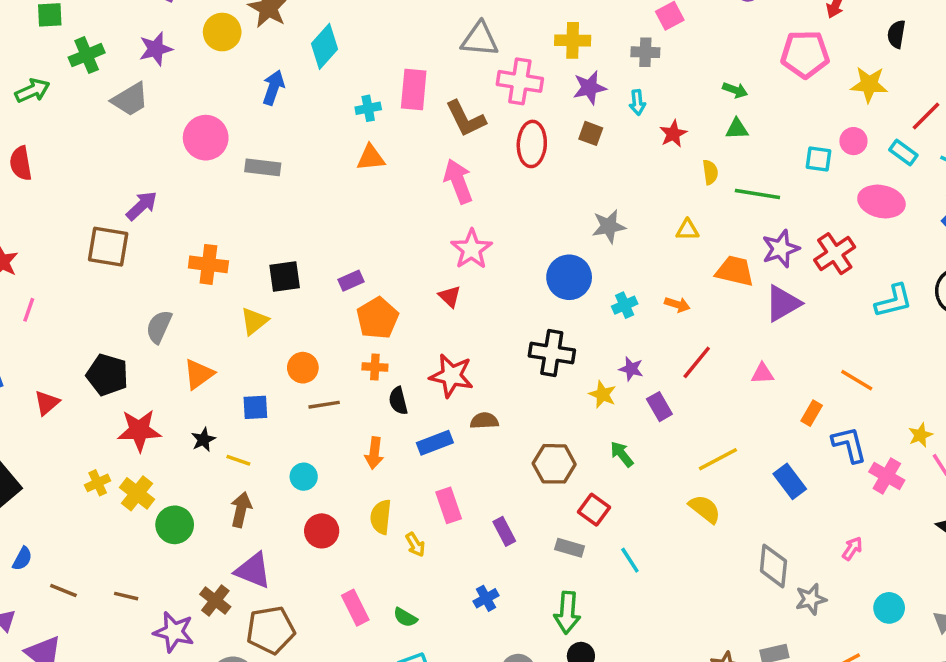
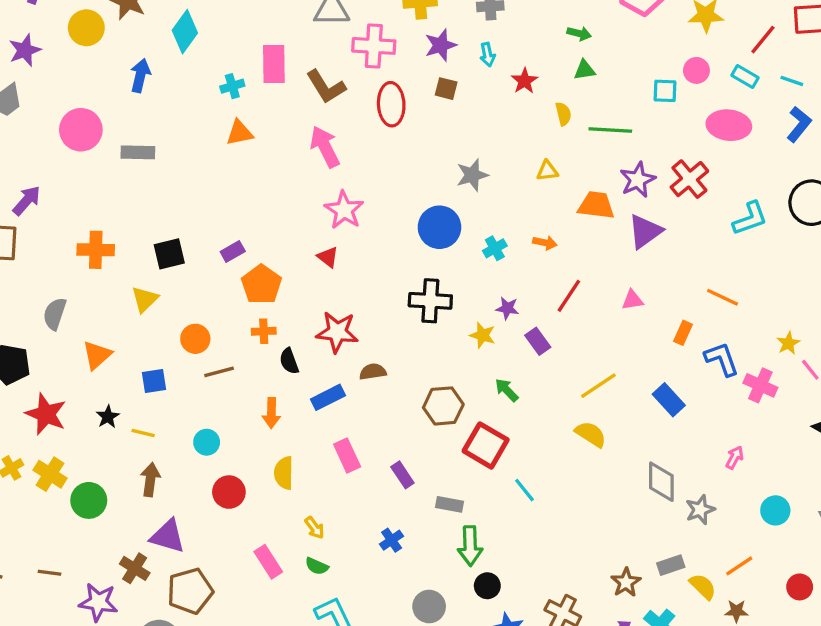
red star: (139, 430) -> (46, 414), turned 30
red square: (594, 510) -> (486, 445), size x1.5
yellow arrow: (415, 545) -> (315, 528), moved
gray rectangle: (570, 548) -> (450, 504), moved

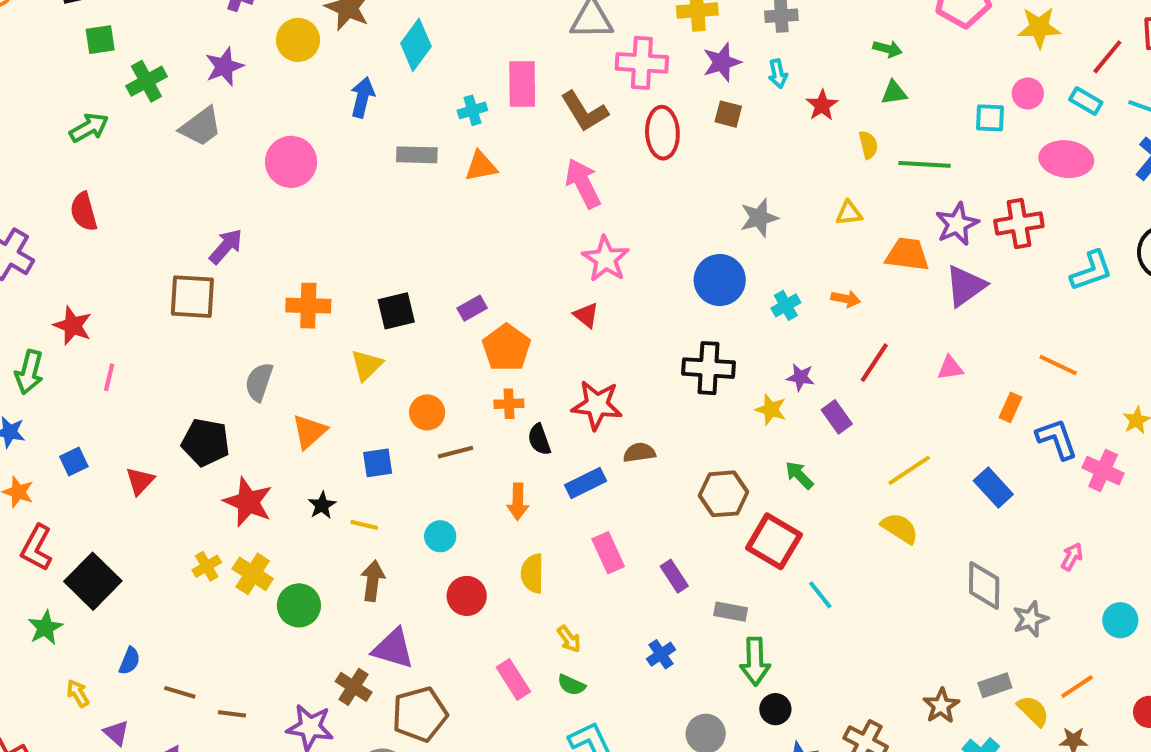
gray rectangle: (138, 152) -> (417, 155), moved
red cross: (689, 179) -> (1019, 223), turned 30
brown line: (50, 573) -> (232, 714), moved

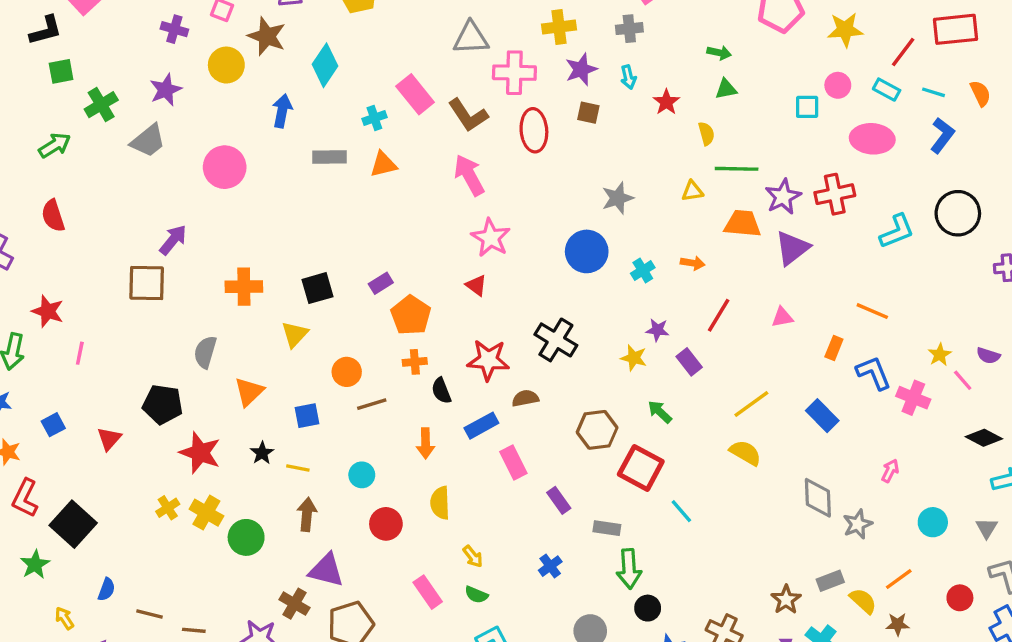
pink rectangle: (522, 84) -> (415, 94), turned -36
green line: (924, 164) -> (737, 169), moved
black cross: (708, 368) -> (556, 340), moved, turned 30
pink rectangle: (608, 553) -> (513, 462), moved

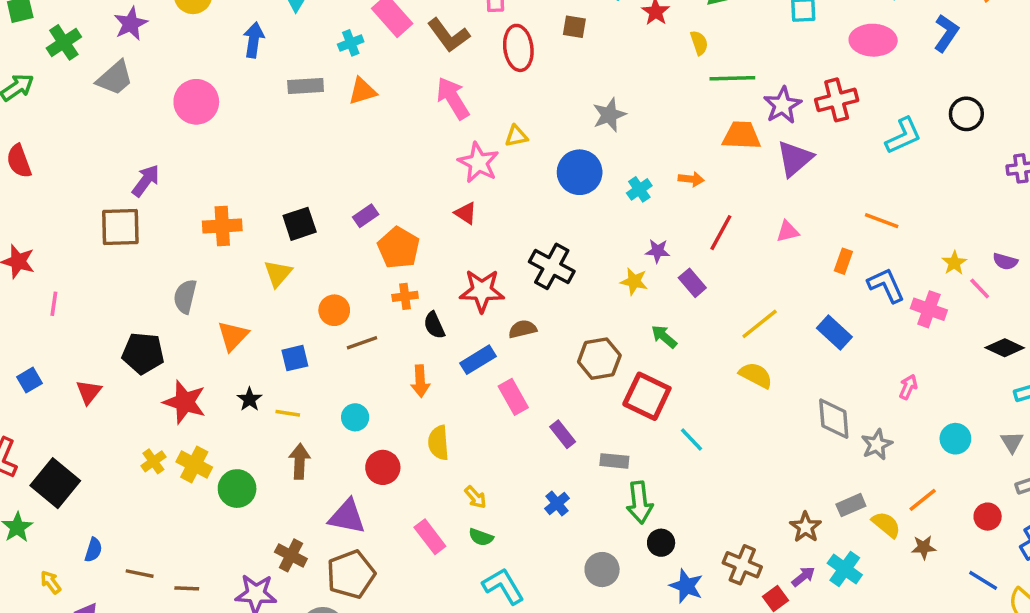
yellow triangle: (692, 191) -> (516, 136), moved
black circle: (958, 213) -> (966, 114), size x0.7
purple triangle: (326, 570) -> (347, 517), moved

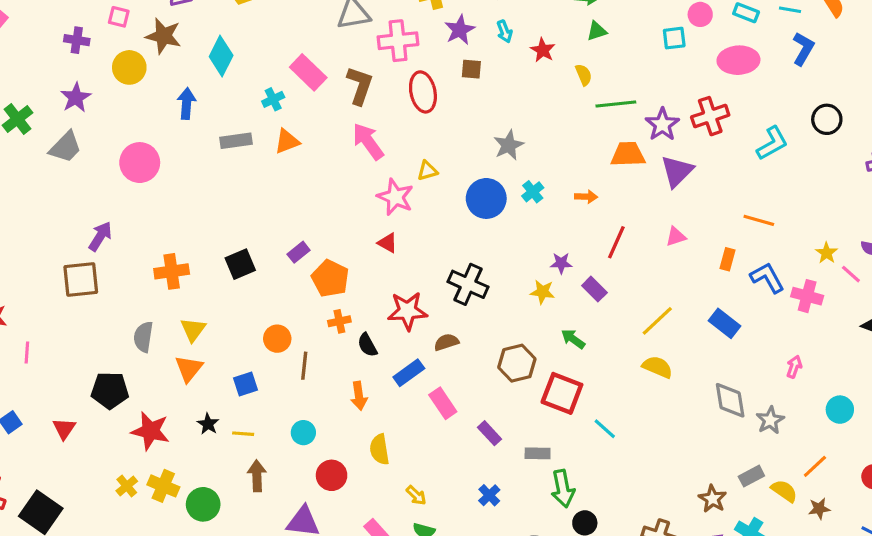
brown L-shape: (449, 35) -> (360, 86), turned -120
cyan cross: (639, 189) -> (533, 192), moved
yellow triangle: (278, 273) -> (193, 330), moved
brown line: (362, 343) -> (304, 366), turned -60

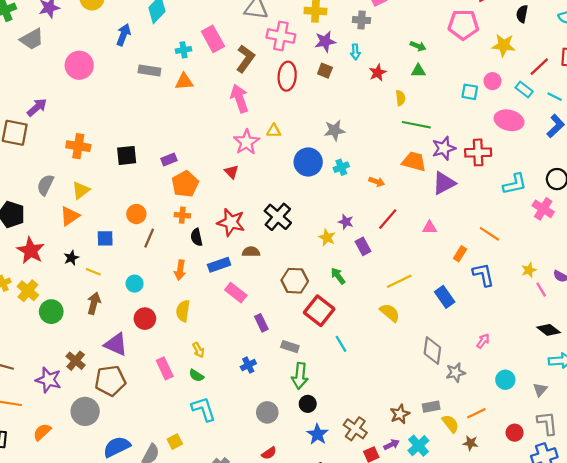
pink cross: (807, 296) -> (543, 209), moved
pink rectangle: (443, 403) -> (236, 293), turned -35

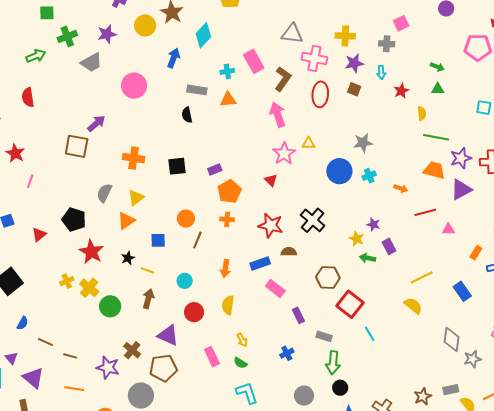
red line: (388, 219) -> (425, 212), moved, turned 35
black semicircle: (197, 237) -> (187, 115), moved
green arrow: (338, 276) -> (368, 258), moved, turned -42

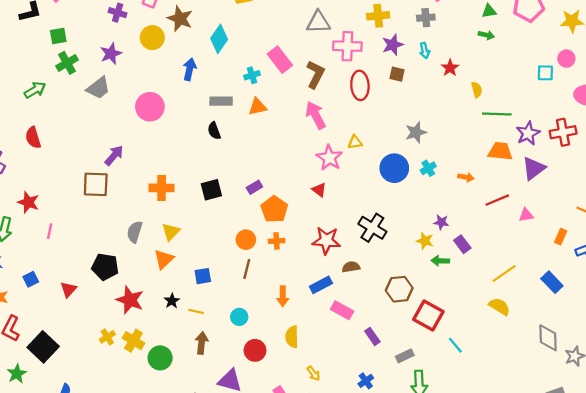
green square: (47, 13) -> (58, 36), moved
green triangle: (438, 89) -> (489, 11), moved
orange circle: (186, 219) -> (246, 240), moved
gray rectangle: (324, 336) -> (405, 356), turned -35

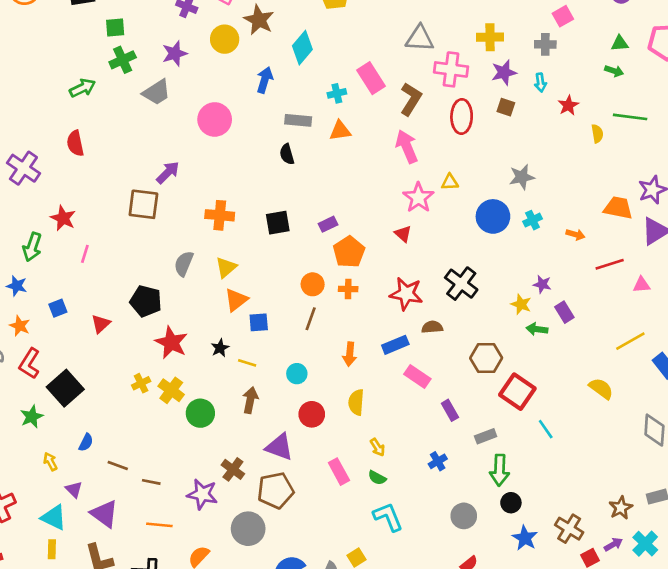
green line: (497, 114) -> (630, 117), moved
orange triangle: (164, 259) -> (236, 300), moved
yellow line: (504, 273) -> (630, 341), moved

